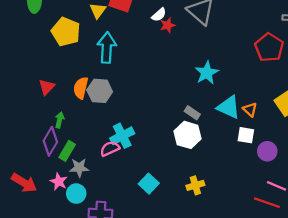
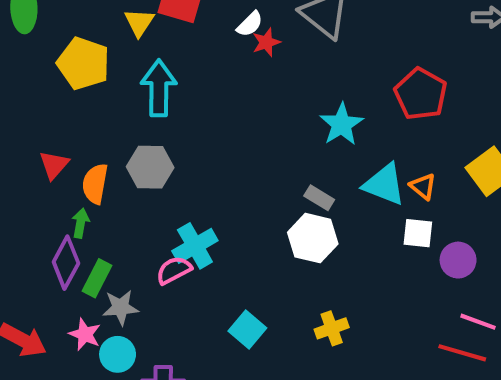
red pentagon: (269, 47) -> (421, 94), moved
orange semicircle: (81, 88) -> (95, 184), moved

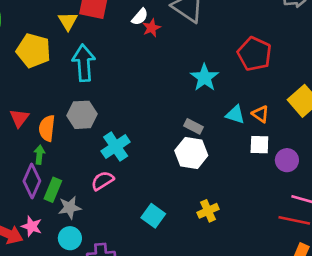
cyan triangle: (384, 184) -> (235, 115), size x0.7
cyan cross: (195, 246) -> (116, 147), moved
pink star: (85, 334) -> (32, 226), moved

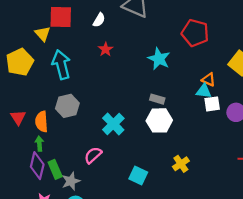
red star: (151, 28) -> (106, 49), moved
yellow pentagon: (34, 51) -> (20, 62), turned -30
cyan triangle: (235, 115) -> (204, 91), moved
cyan cross: (116, 147) -> (113, 124), moved
green rectangle: (53, 190) -> (55, 169), turned -36

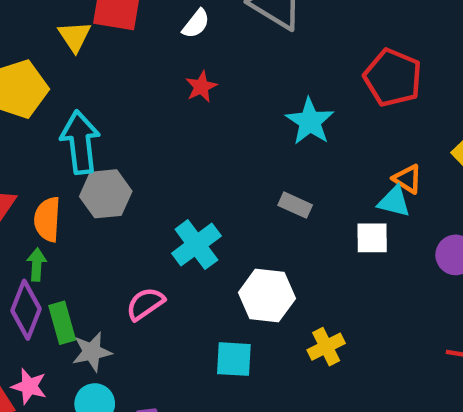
cyan arrow: (61, 65) -> (80, 142), moved
white square: (212, 104) -> (372, 238), moved
white hexagon: (159, 120) -> (267, 296), moved
cyan square: (138, 176) -> (234, 359), turned -30

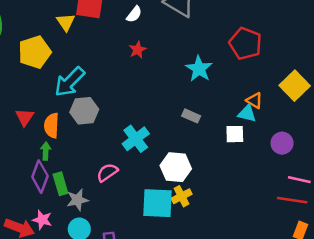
cyan arrow: (80, 142) -> (70, 82), turned -128
yellow cross: (326, 347) -> (182, 196), moved
cyan square: (234, 359) -> (158, 203), size x1.5

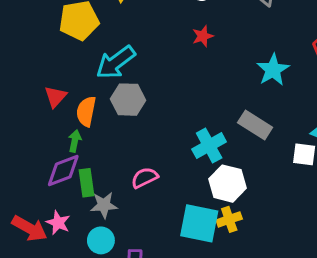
gray rectangle: (191, 116) -> (255, 125), size x1.5
cyan cross: (136, 139) -> (209, 145), moved
purple diamond: (40, 177) -> (63, 171), turned 40

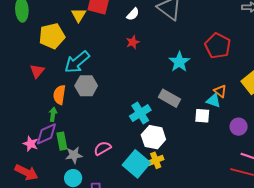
red triangle: (55, 97) -> (37, 71), moved
pink semicircle: (145, 178) -> (102, 148), moved
pink star: (58, 223) -> (31, 144), moved
cyan square: (199, 223) -> (136, 164), turned 32

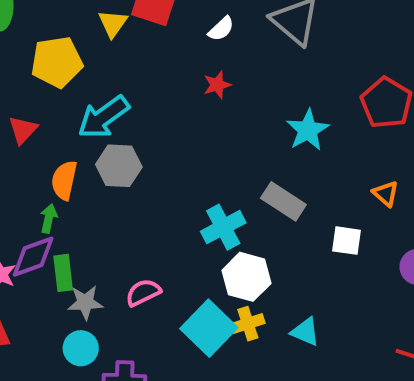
cyan triangle: (213, 101) -> (305, 332), moved

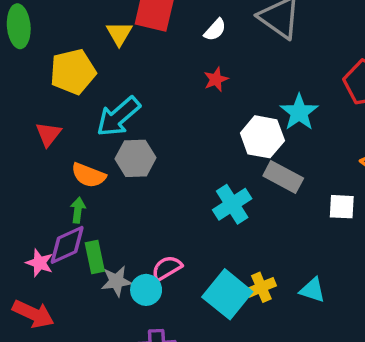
orange semicircle: (64, 180) -> (89, 175), turned -76
white hexagon: (246, 277) -> (262, 137), moved
cyan circle: (81, 348) -> (146, 290), moved

